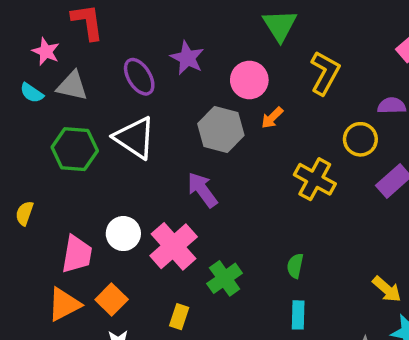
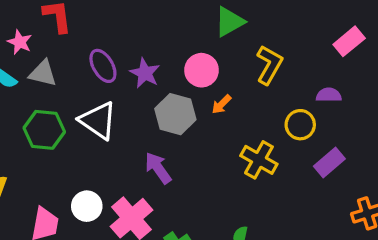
green triangle: (280, 25) -> (229, 22), turned 32
purple star: (187, 58) -> (145, 73), moved

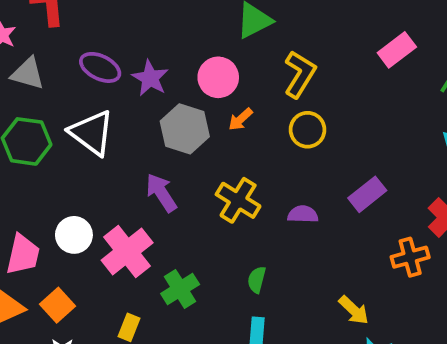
purple ellipse: (103, 66) -> (100, 67), turned -36
purple semicircle: (329, 95) -> (303, 214), moved
yellow circle: (300, 125) -> (308, 130), moved
yellow cross: (259, 160) -> (238, 200), moved

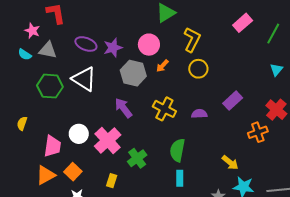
purple star: (150, 78) -> (113, 48), turned 30
green semicircle: (257, 280) -> (177, 150), size x1.6

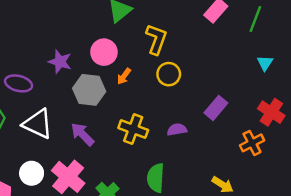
purple ellipse: (86, 44) -> (19, 83), moved
purple star: (113, 48) -> (60, 62), turned -30
white triangle: (84, 79) -> (38, 124), moved

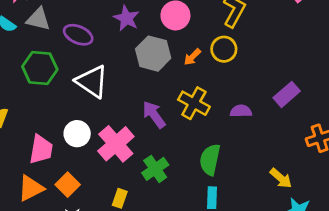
yellow circle: (169, 74) -> (224, 49), moved
orange arrow: (124, 76) -> (192, 57), moved
purple arrow: (82, 134) -> (154, 115), moved

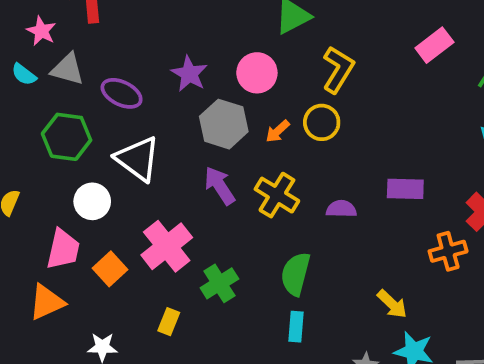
purple rectangle: (287, 94) -> (405, 189), turned 40
purple arrow: (154, 115) -> (220, 186), moved
white circle: (77, 134) -> (92, 201), moved
orange square: (68, 185) -> (110, 269), moved

